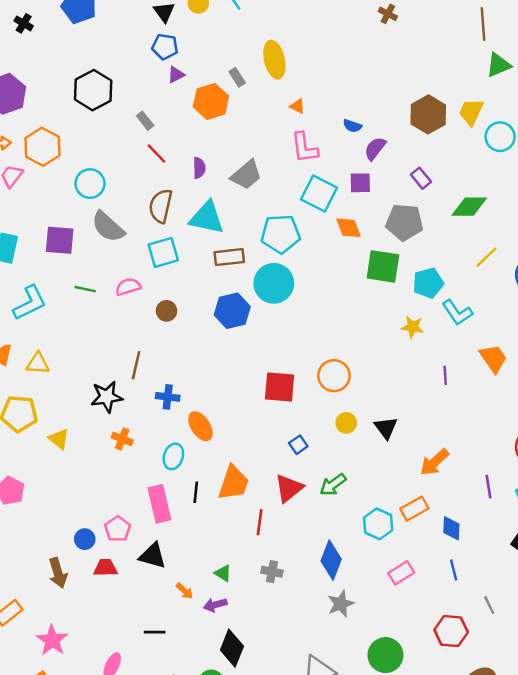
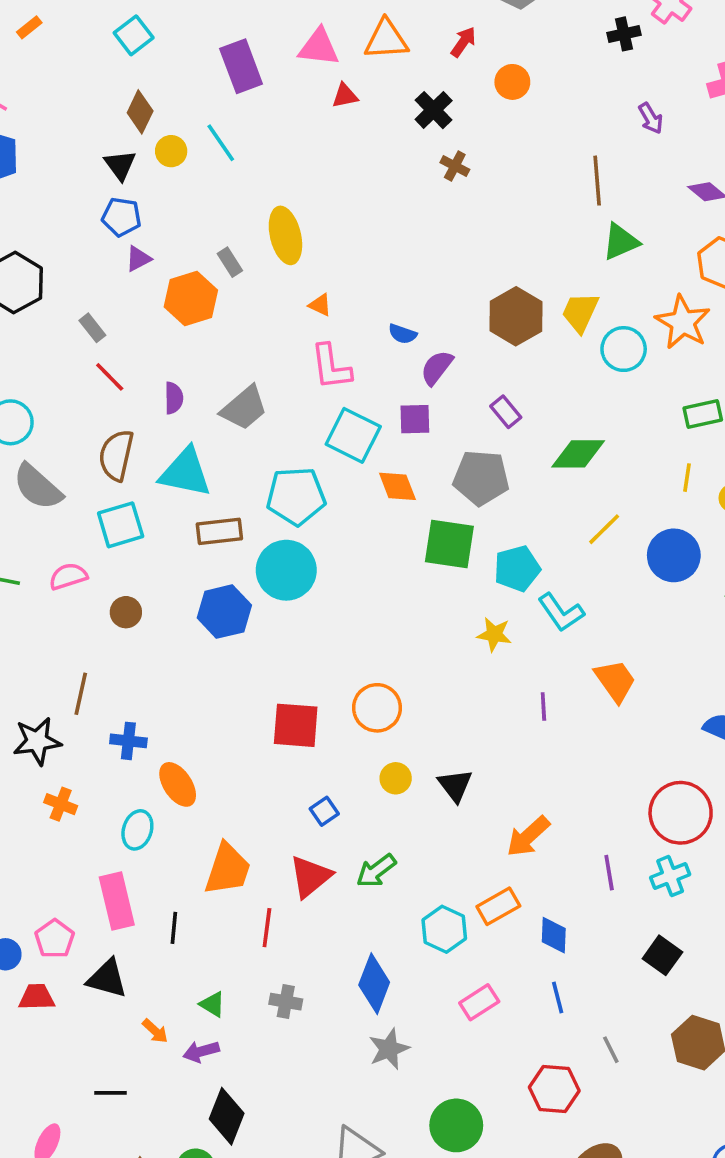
black line: (196, 492) -> (174, 928), moved

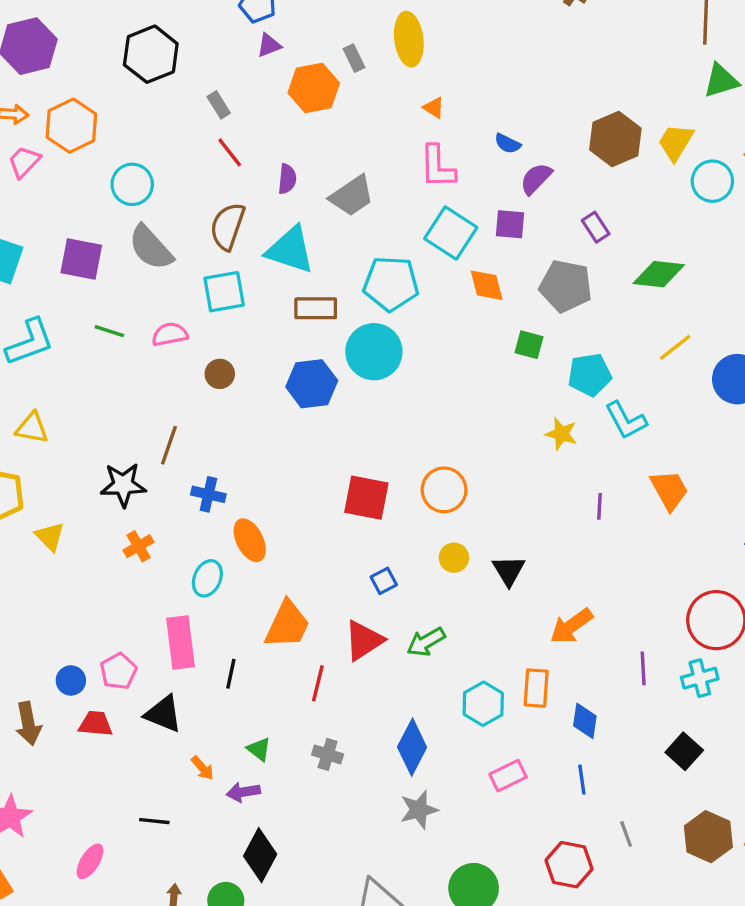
green square: (449, 544) -> (529, 345), size x0.6
orange cross: (61, 804) -> (138, 546), turned 32
orange rectangle: (498, 906) -> (536, 688), turned -63

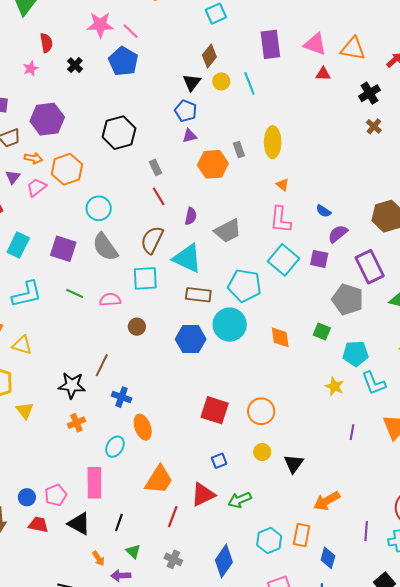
purple rectangle: (596, 227) -> (370, 267), size x1.8
orange diamond: (487, 285) -> (280, 337), moved
black line: (231, 674) -> (119, 522), moved

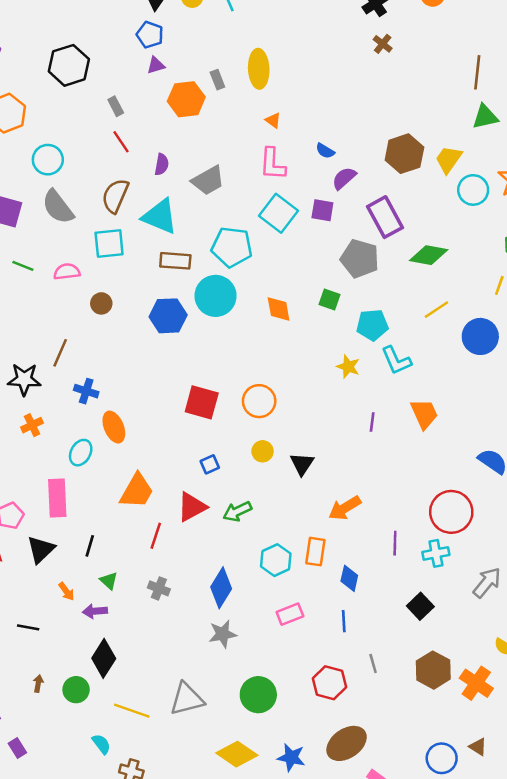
black triangle: (79, 524) -> (41, 549), turned 50

